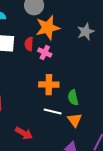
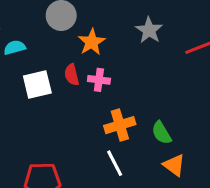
orange star: (48, 28) -> (92, 42), size x0.7
white line: (53, 111) -> (115, 163), moved, turned 66

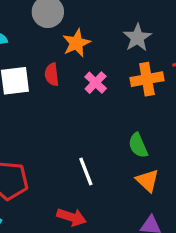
pink cross: (99, 80) -> (96, 83), moved, turned 30
orange cross: (120, 125) -> (147, 79), moved

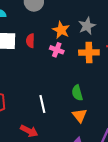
orange star: (76, 43) -> (61, 30), moved, turned -30
pink cross: (96, 83) -> (57, 50), turned -32

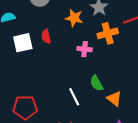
pink cross: (57, 50) -> (85, 49), moved
green semicircle: (77, 93) -> (96, 83), moved

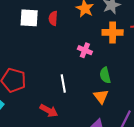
pink cross: (85, 49) -> (85, 50), moved
green semicircle: (96, 83) -> (105, 75), moved

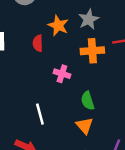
red semicircle: (53, 18) -> (38, 43), moved

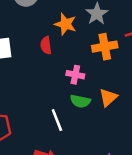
green semicircle: (88, 101) -> (80, 101), moved, turned -54
orange triangle: (85, 126) -> (108, 97), moved, turned 36

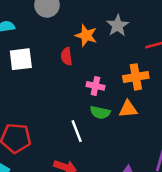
orange cross: (105, 47) -> (136, 77), moved
orange triangle: (108, 97) -> (128, 109), turned 36

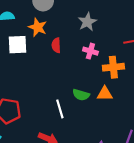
gray star: (118, 25) -> (87, 22), moved
orange star: (86, 35) -> (38, 27), moved
pink cross: (95, 86) -> (90, 51), moved

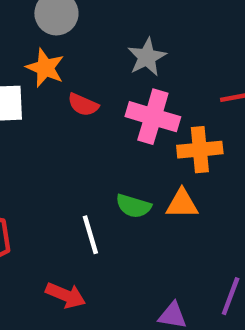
red semicircle: (56, 45) -> (83, 105), turned -64
pink cross: (90, 51) -> (153, 117), size x1.6

